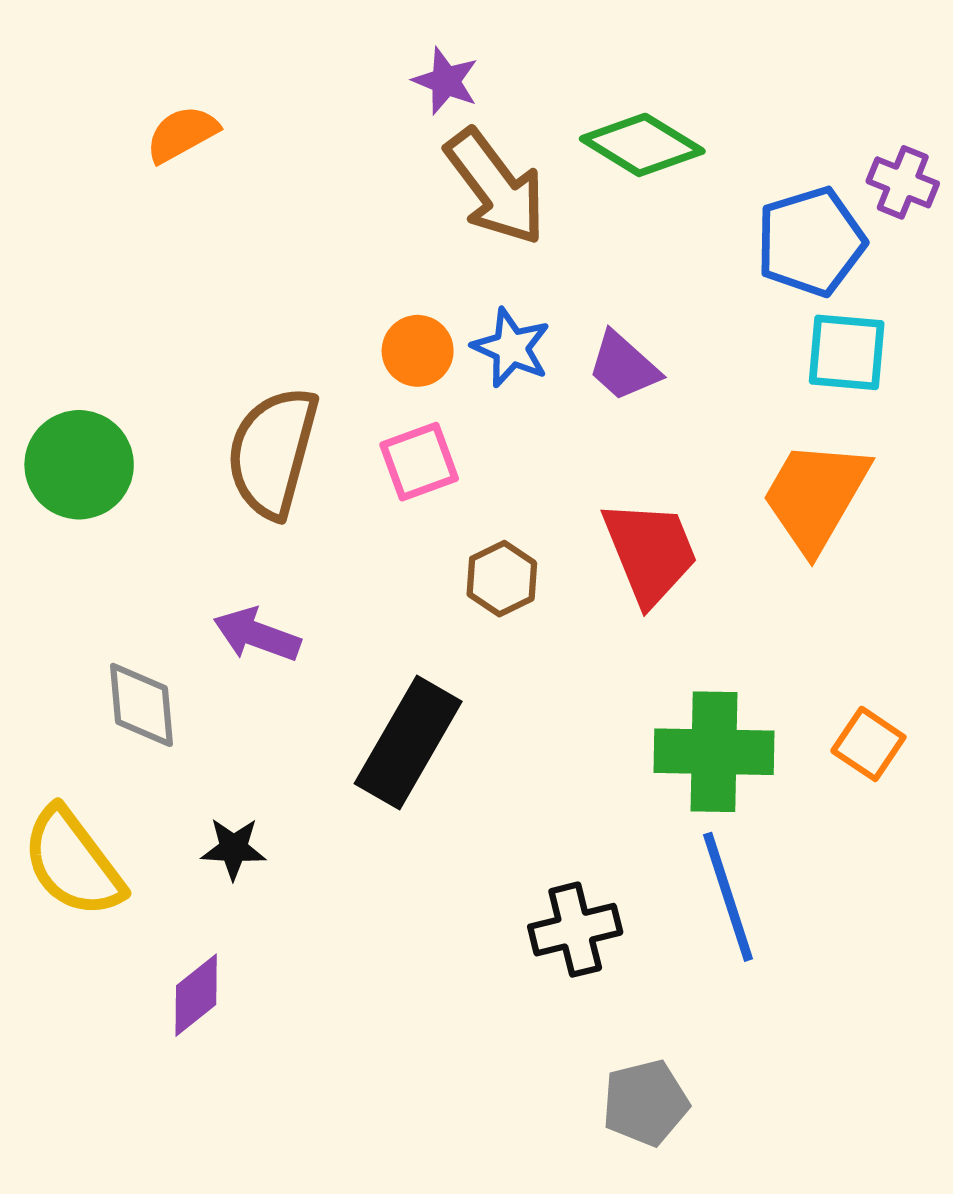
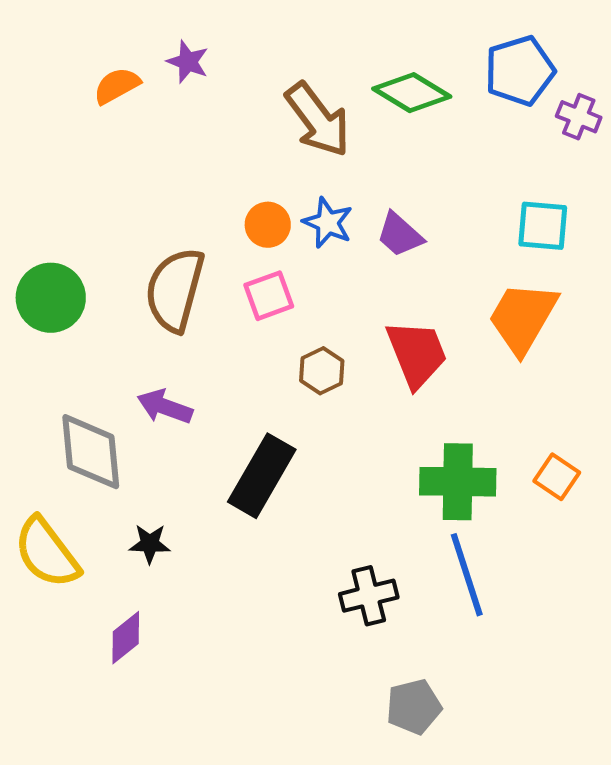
purple star: (446, 81) -> (188, 62), moved
blue pentagon: (811, 242) -> (520, 71), moved
gray diamond: (141, 705) -> (91, 452), size x1.4

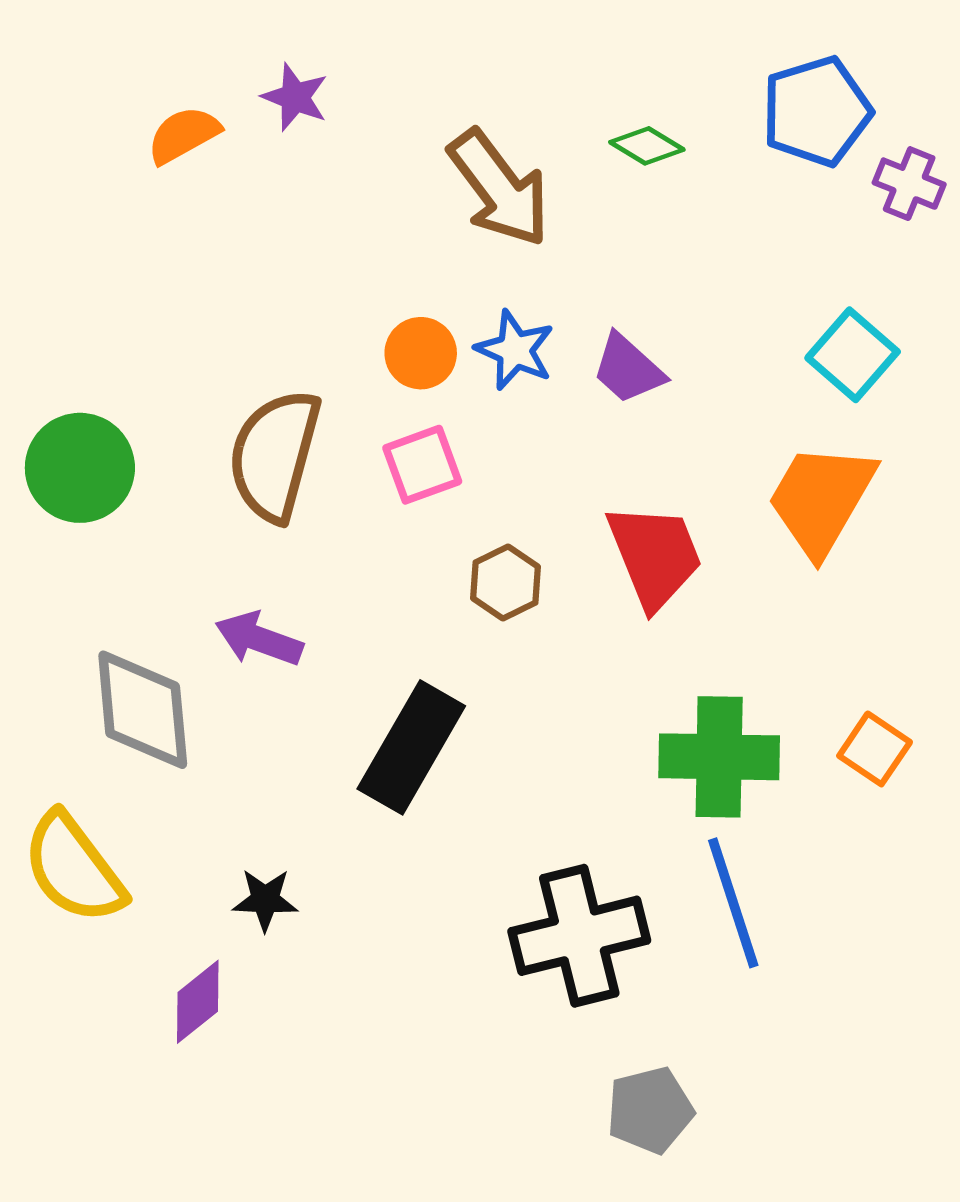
green diamond: (412, 93) -> (647, 146), size x0.6
cyan square: (543, 226) -> (853, 355), turned 36
black star: (150, 544) -> (265, 900), moved
black cross: (369, 596) -> (579, 936), size x1.5

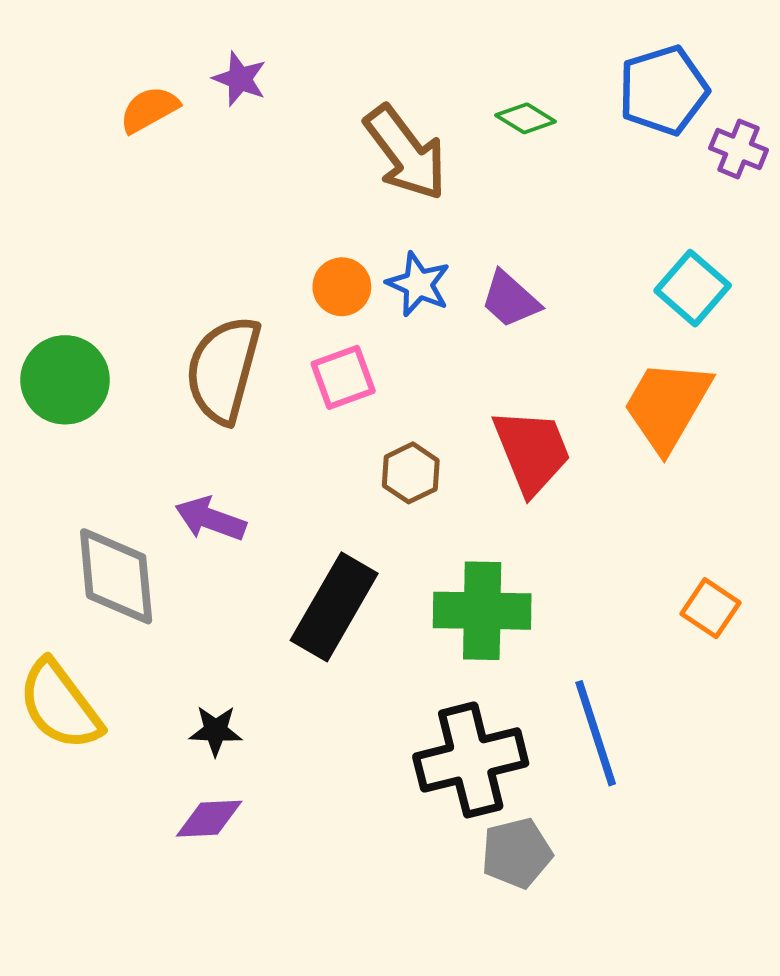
green cross: (719, 757) -> (482, 611), moved
purple diamond: (198, 1002) -> (209, 819), moved, turned 36
gray pentagon: (650, 1110) -> (517, 853), moved

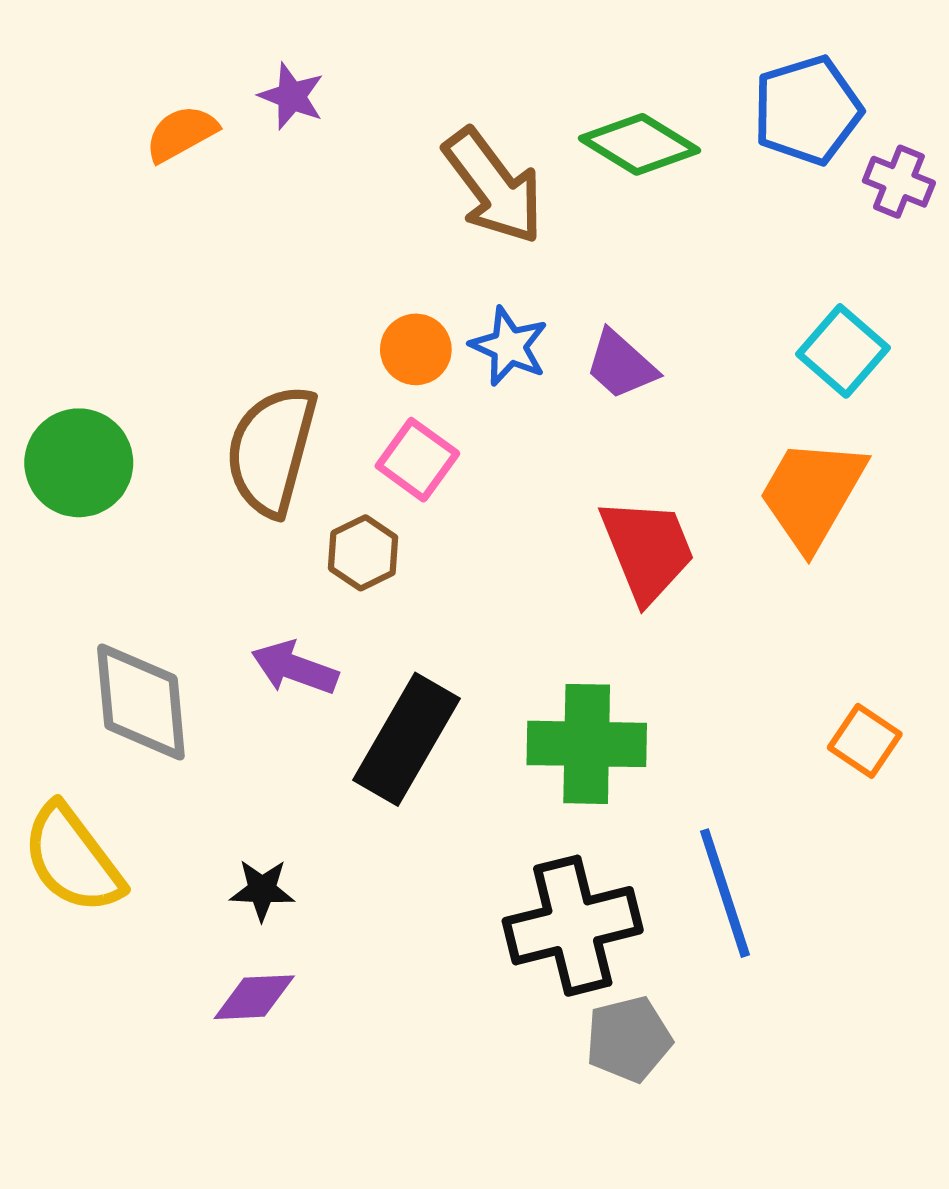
green diamond: (526, 118) -> (640, 144), size x1.6
pink square: (343, 377) -> (417, 460), turned -34
brown hexagon: (411, 473) -> (363, 553), moved
purple arrow: (210, 519) -> (295, 668), moved

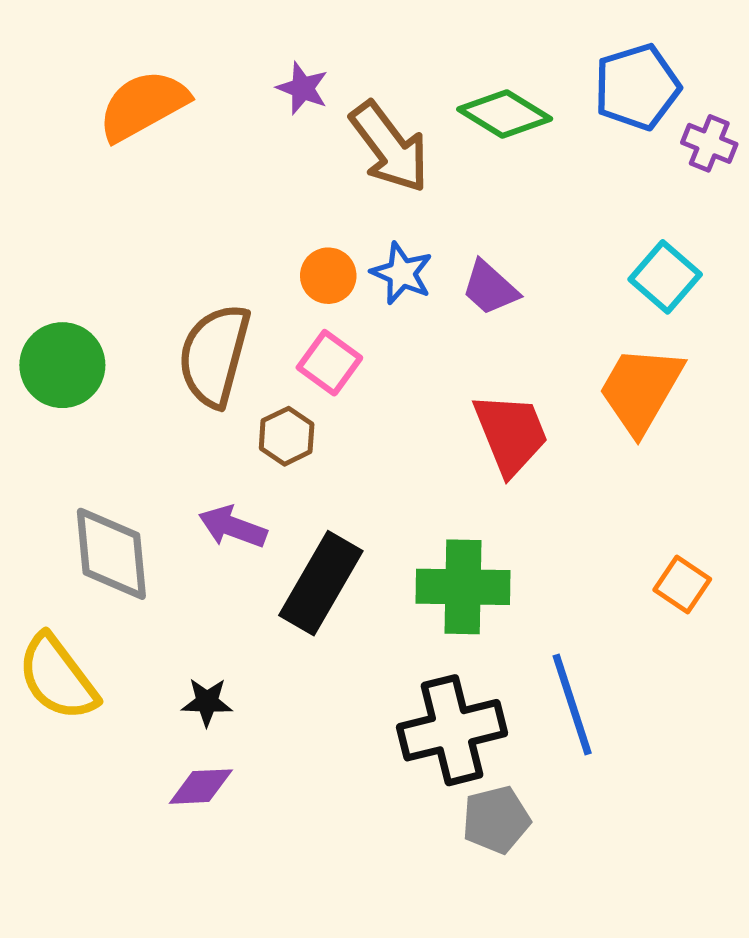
purple star: (292, 96) -> (303, 88), moved
orange semicircle: (181, 133) -> (143, 105), size x1.6

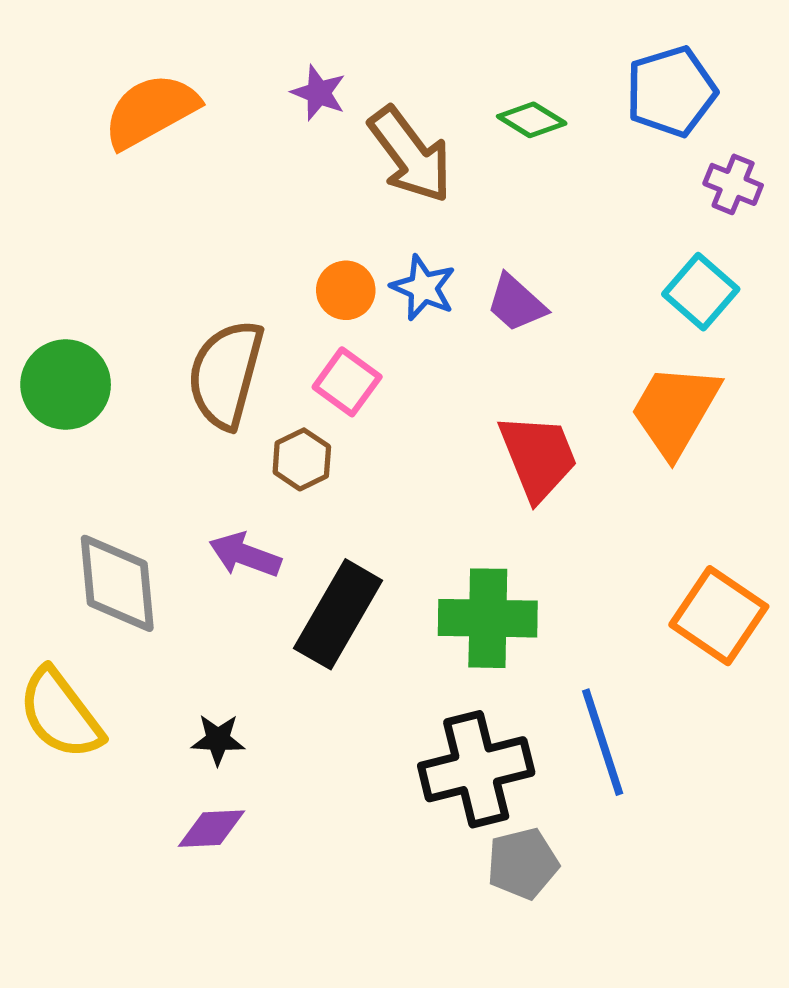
green diamond: (505, 114) -> (532, 120), size x0.7
purple cross: (709, 143) -> (733, 184), moved
orange square: (682, 584) -> (719, 616), size x1.6

